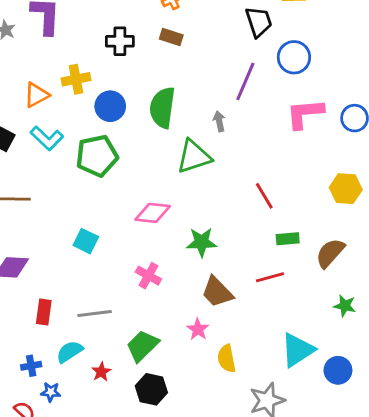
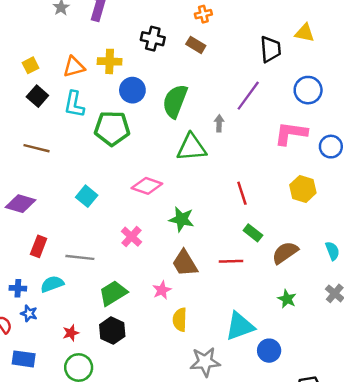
blue circle: (294, 57) -> (308, 90), moved
cyan L-shape: (47, 138) -> (74, 104), turned 44
yellow hexagon: (346, 189) -> (303, 189), moved
green rectangle: (288, 239) -> (253, 233), turned 30
red star: (101, 372) -> (71, 333), moved

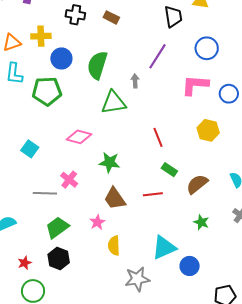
gray line: (80, 257) -> (45, 193), moved

